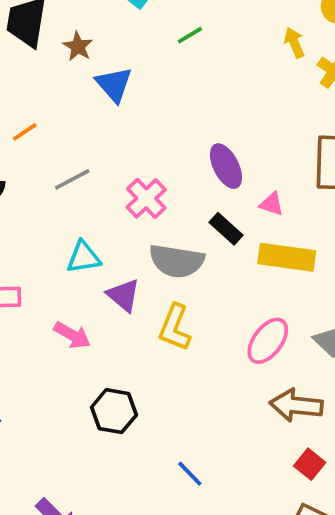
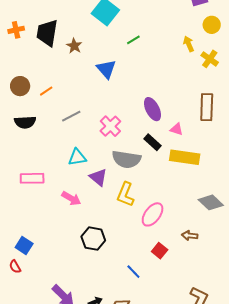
blue triangle: (114, 84) -> (106, 69), moved
pink ellipse: (268, 341) -> (153, 214), moved
brown arrow: (296, 405) -> (190, 236), size x0.6
red square: (310, 464) -> (160, 251), moved

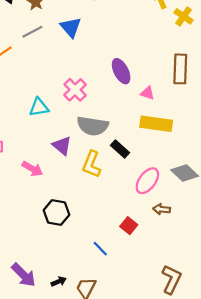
gray line: (71, 116) -> (32, 32), moved
black rectangle: (153, 142) -> (120, 149), moved
cyan triangle: (77, 157) -> (39, 107), moved
pink ellipse: (153, 214) -> (147, 181), moved

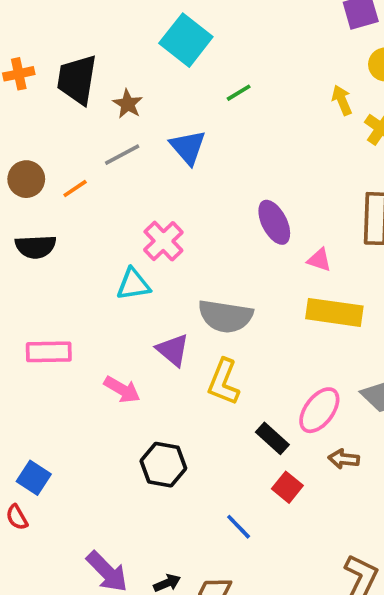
pink cross: (75, 90) -> (163, 241), moved
black rectangle: (120, 149) -> (272, 438), moved

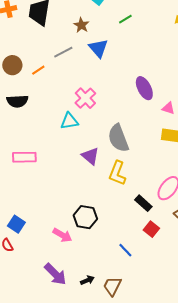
brown star: (128, 104) -> (81, 25), moved
gray semicircle: (225, 316) -> (118, 138), turned 60
pink arrow: (122, 389) -> (62, 235), moved

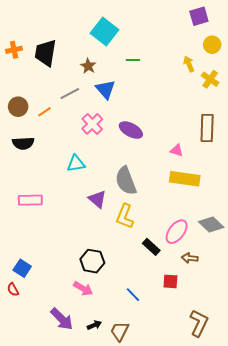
green line: (125, 19) -> (133, 60), turned 32
purple ellipse: (144, 88) -> (131, 130), moved, turned -35
pink cross: (85, 98) -> (92, 124), moved
red square: (151, 229) -> (170, 281), moved, turned -35
pink arrow: (62, 235) -> (83, 289), moved

